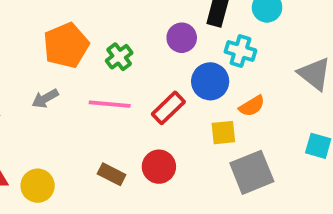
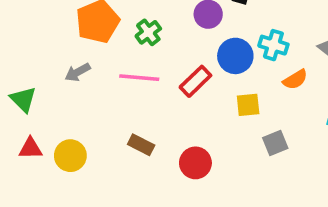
cyan cross: (240, 51) -> (273, 45), moved
orange semicircle: (252, 106) -> (295, 79), moved
red circle: (159, 167) -> (195, 163), moved
gray square: (252, 172) -> (275, 143), size x0.6

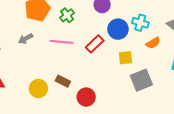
gray square: (275, 143) -> (141, 80), size x1.5
yellow circle: (70, 156) -> (38, 89), moved
red circle: (195, 163) -> (86, 97), moved

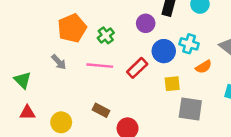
gray arrow: (26, 39) -> (59, 62), turned -104
gray square: (141, 80) -> (190, 109), turned 30
yellow circle: (38, 89) -> (61, 122), moved

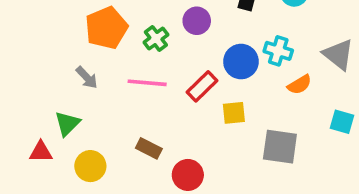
purple circle: (146, 23) -> (197, 21), moved
green triangle: (23, 80) -> (67, 124), moved, turned 30
yellow square: (172, 84) -> (234, 113), moved

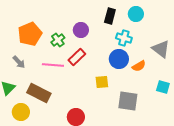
cyan cross: (278, 51) -> (124, 38), moved
blue circle: (241, 62) -> (119, 59), moved
red rectangle: (202, 86) -> (77, 57), moved
brown rectangle: (149, 148) -> (39, 93), moved, size x1.6

